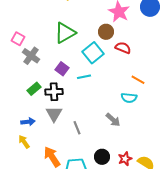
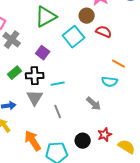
cyan line: (84, 77) -> (58, 84), moved
red star: (125, 159) -> (105, 135), moved

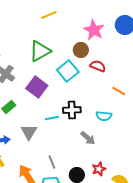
purple square: (43, 53) -> (37, 87), size x1.5
orange line: (119, 64) -> (119, 91), moved
black cross: (35, 76) -> (72, 110), moved
gray line: (58, 112) -> (52, 162), moved

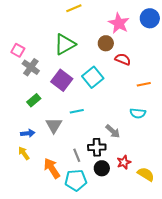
cyan square: (68, 71) -> (93, 77), moved
orange line: (119, 91) -> (144, 84), turned -40
black cross: (72, 110) -> (97, 147), moved
cyan semicircle: (104, 116) -> (138, 113), moved

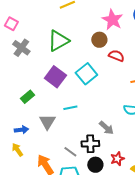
pink square: (18, 50) -> (11, 24), moved
gray cross: (31, 67) -> (21, 48), moved
gray line: (77, 155) -> (70, 152), turned -32

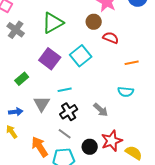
black cross: (90, 144) -> (69, 112), moved, turned -30
red star: (117, 159) -> (112, 141), size x1.5

